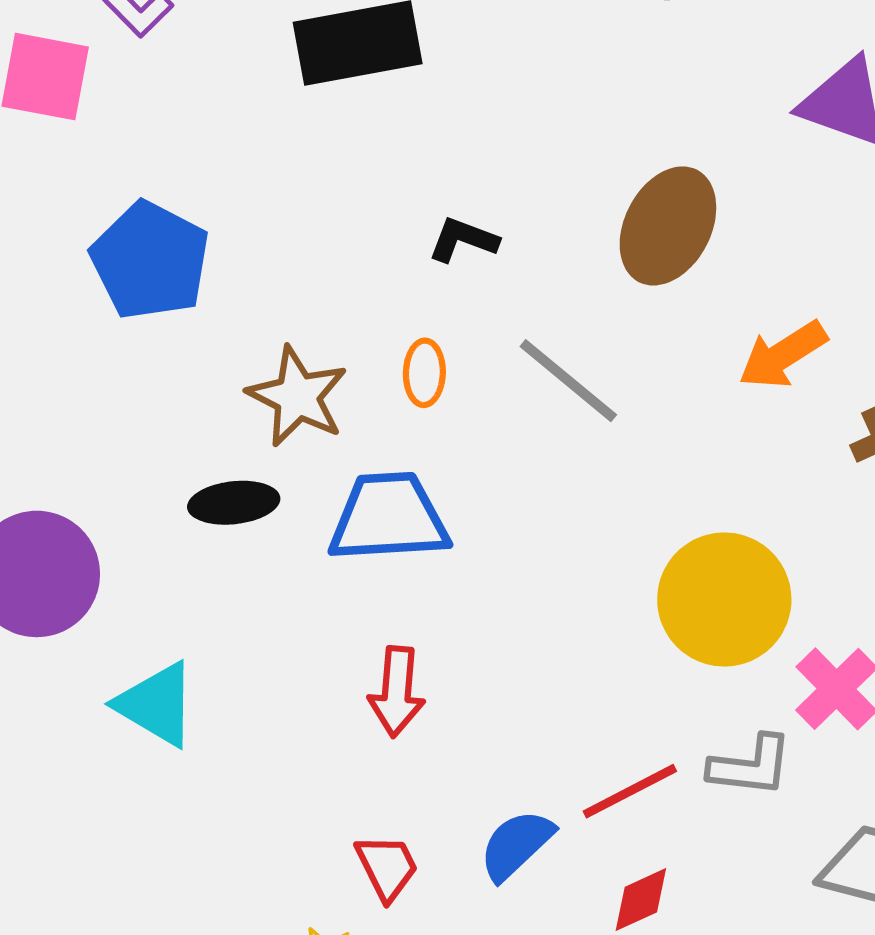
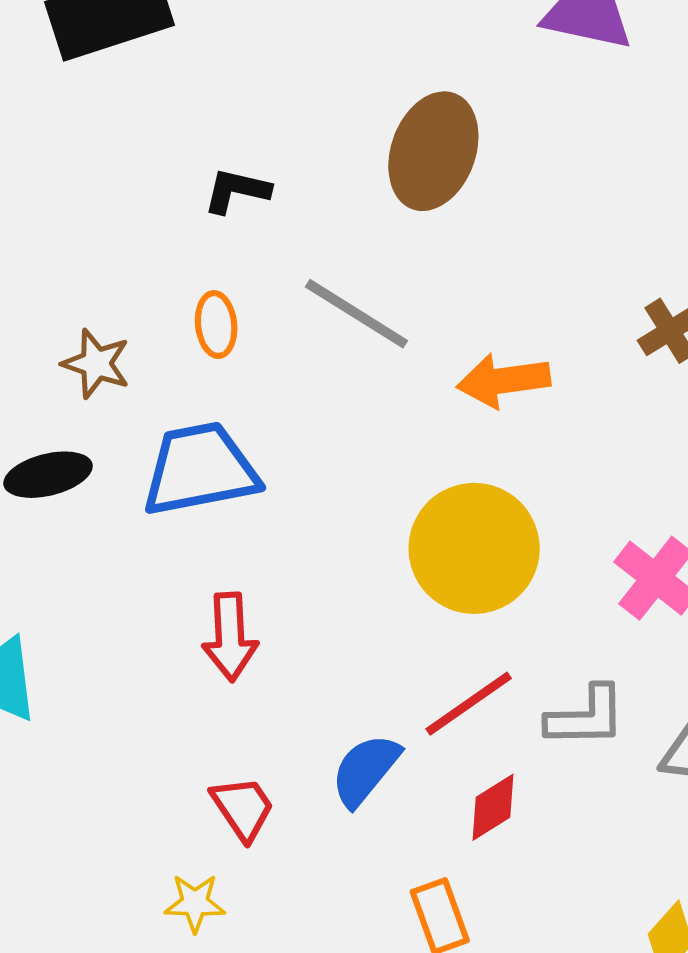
orange arrow: (783, 355) -> (504, 380), moved, turned 32
brown star: (297, 397) -> (96, 364), size x0.7
yellow circle: (724, 599) -> (474, 548), moved
gray L-shape: (751, 766) -> (586, 717), moved

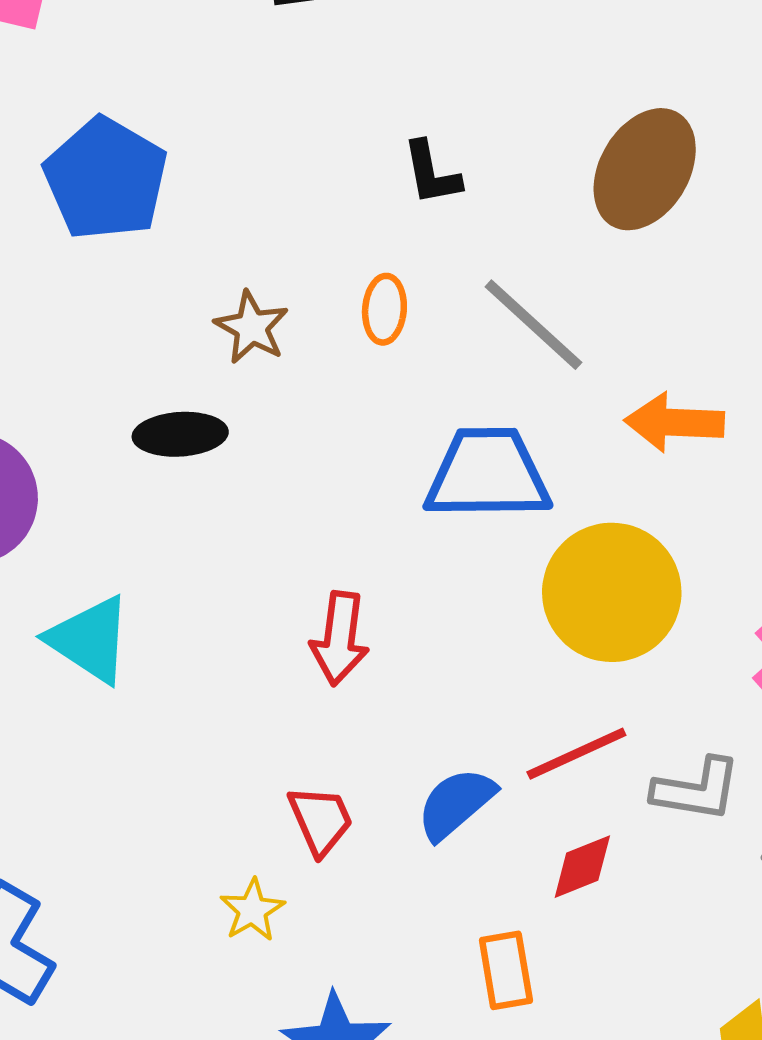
black L-shape: (237, 191) -> (431, 173), turned -124
blue trapezoid: (200, 469) -> (488, 474), moved
yellow star: (195, 903) -> (252, 910), turned 30

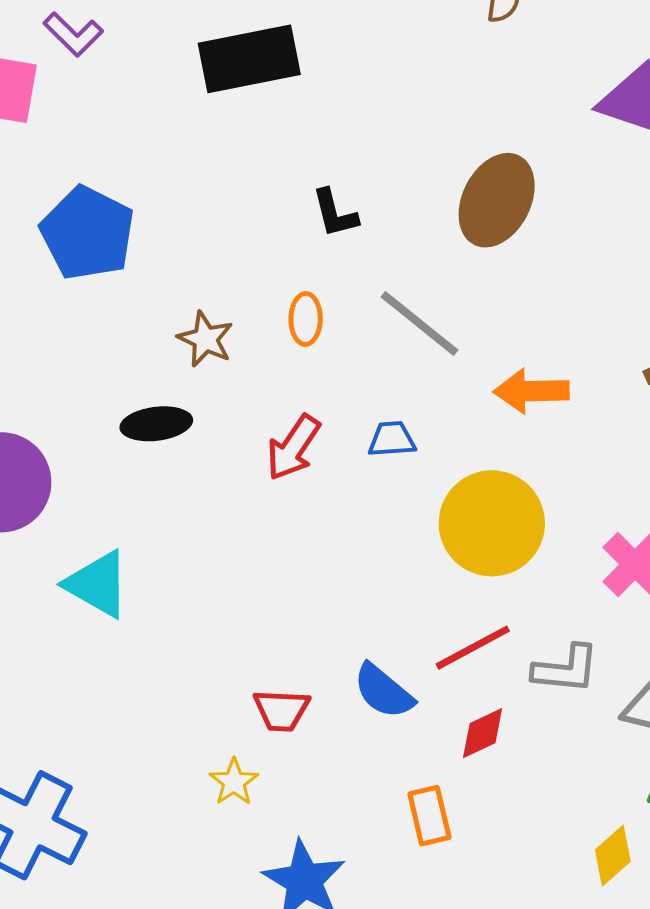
blue trapezoid: (488, 474) -> (392, 439), size x0.5
red arrow: (340, 638) -> (293, 448), moved, turned 30
blue semicircle: (456, 804) -> (383, 691), turned -96
red trapezoid: (321, 820) -> (281, 710), turned 120

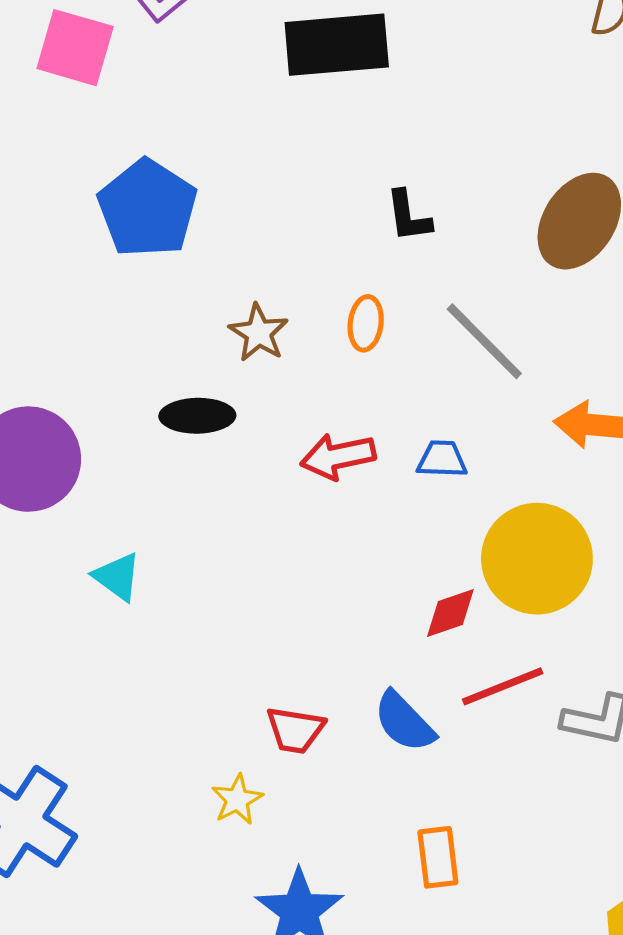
red arrow: (293, 448) -> (338, 456), turned 38
cyan triangle: (97, 584) -> (117, 577), size x0.7
red diamond: (483, 733) -> (450, 613), moved

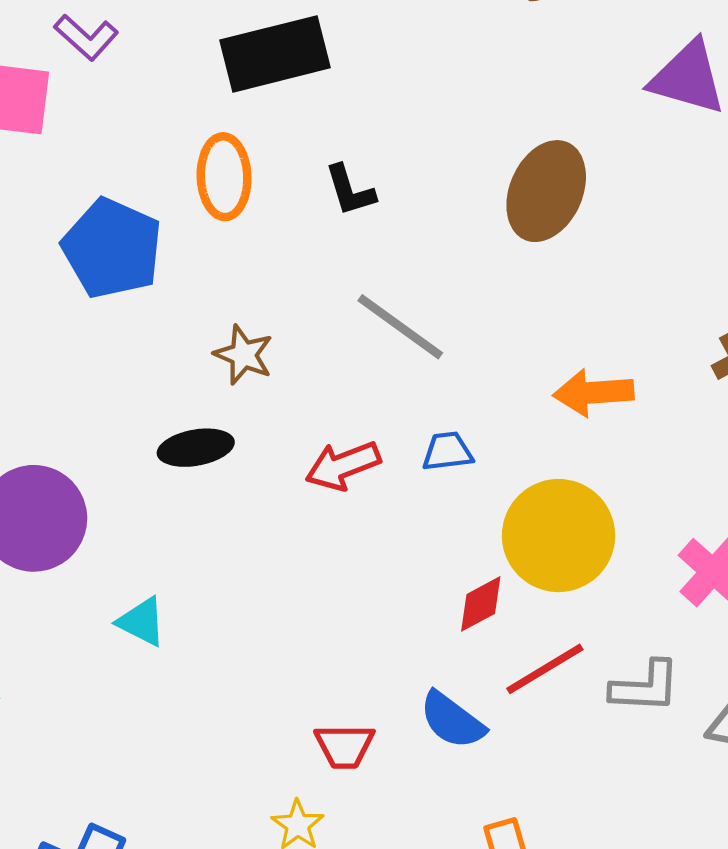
black L-shape: (408, 216) -> (350, 190), moved
orange ellipse: (366, 323) -> (224, 177), moved, size x1.5
gray line: (484, 341) -> (400, 327), moved

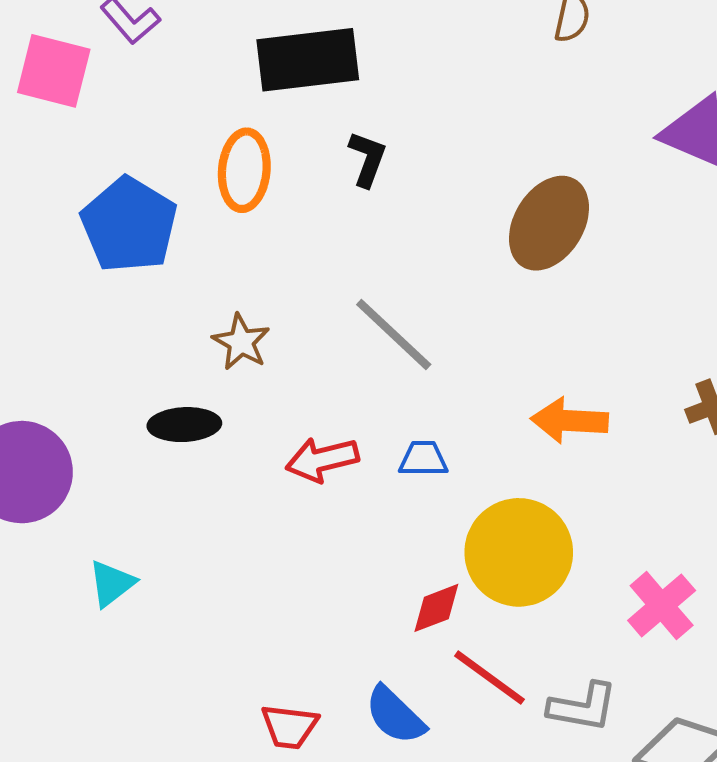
black L-shape: (350, 190) -> (367, 159), moved, turned -150
cyan triangle: (142, 622) -> (112, 583), turned 48
red line: (545, 669) -> (490, 678), turned 60

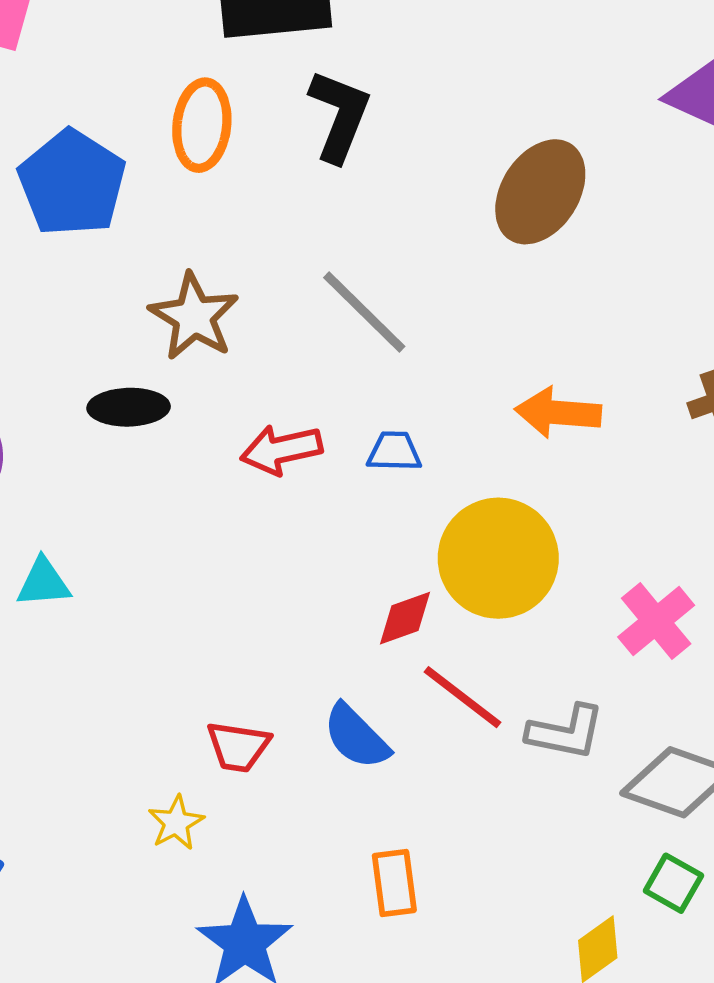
black L-shape: (367, 159) -> (339, 116), size x1.5
brown star: (241, 342) -> (194, 317), size x1.4
cyan triangle: (112, 583) -> (44, 583), turned 32

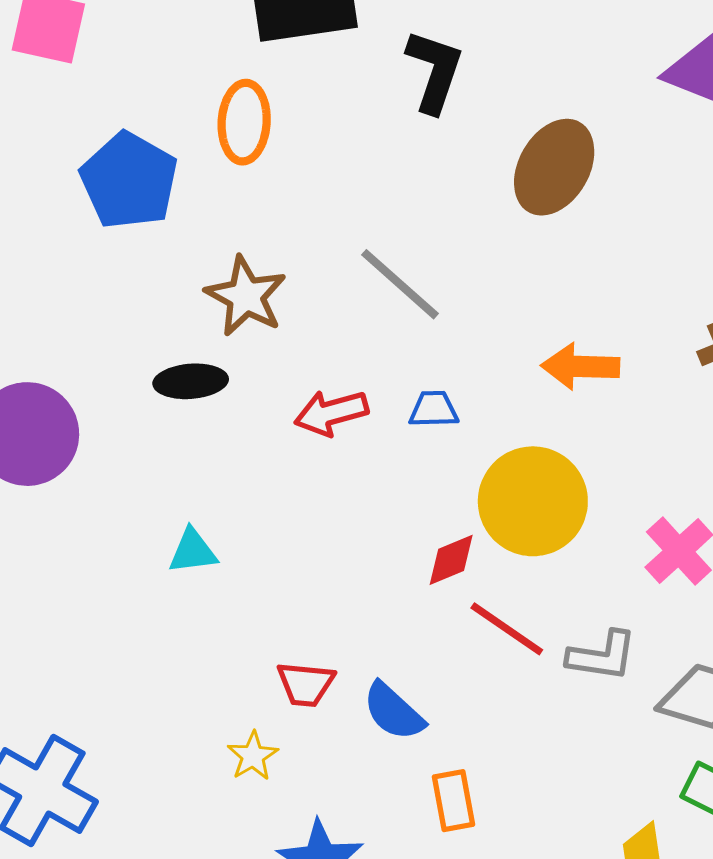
black L-shape: (339, 116) -> (434, 71), moved
cyan triangle: (44, 583) -> (193, 551), moved
blue semicircle: (356, 737) -> (394, 711), moved

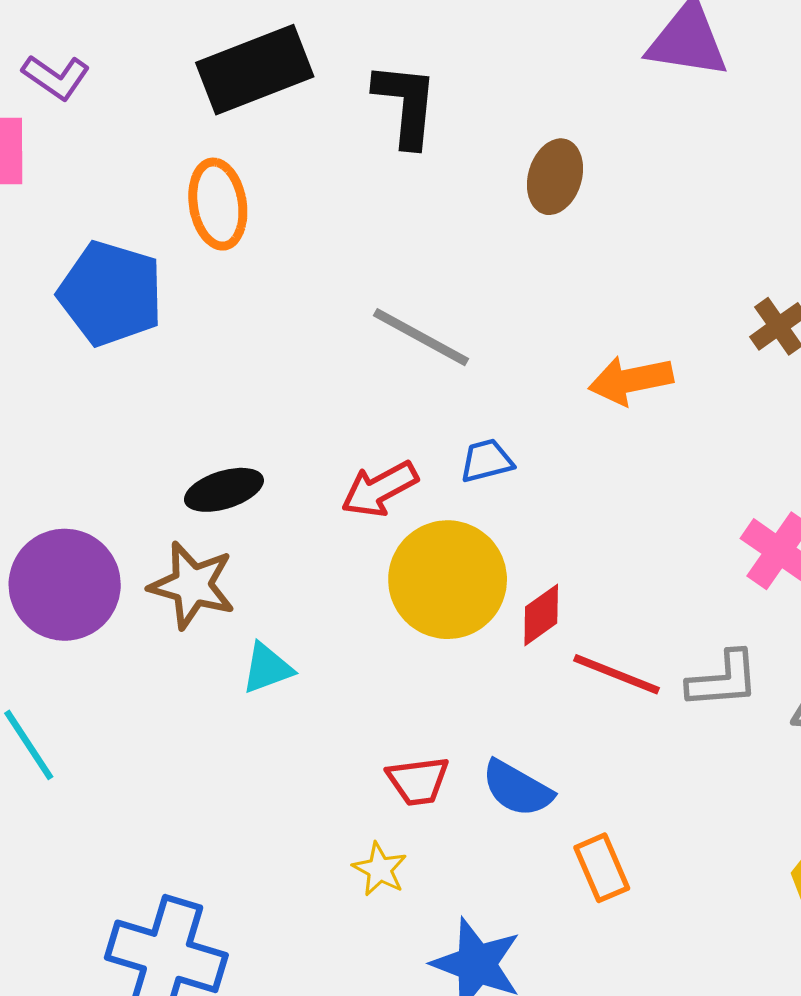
brown ellipse: (554, 167) -> (555, 177), size x0.7
brown star: (246, 296) -> (192, 585), moved
yellow circle: (533, 501) -> (448, 580), moved

